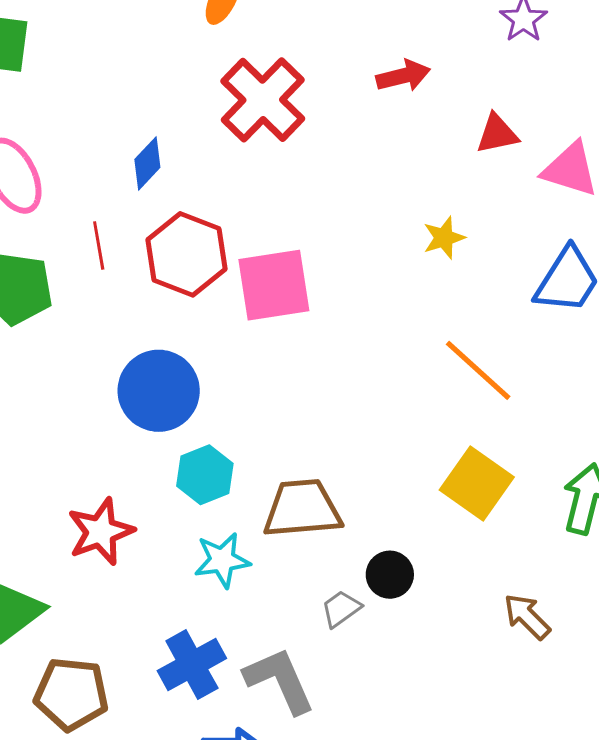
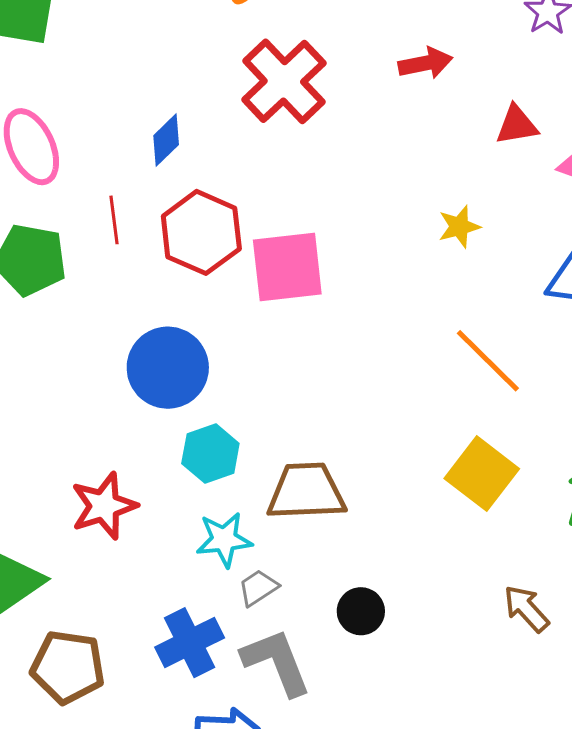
black circle: (390, 575) -> (361, 611), moved
gray trapezoid: (341, 609) -> (258, 588), moved

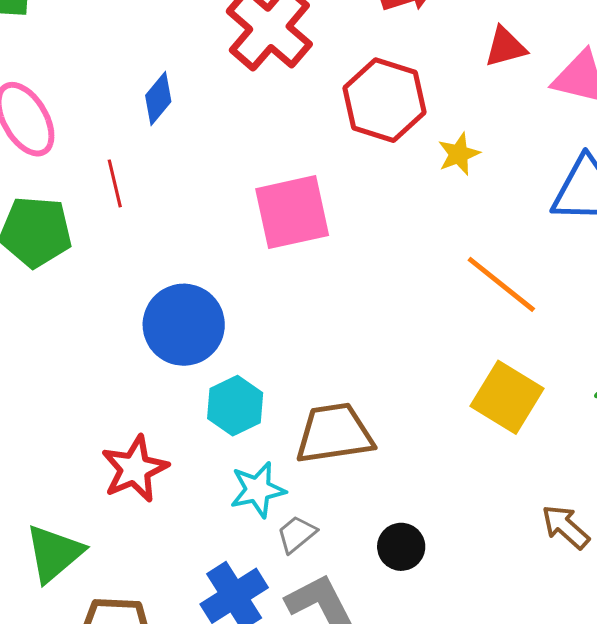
red hexagon: (201, 232) -> (384, 100), moved

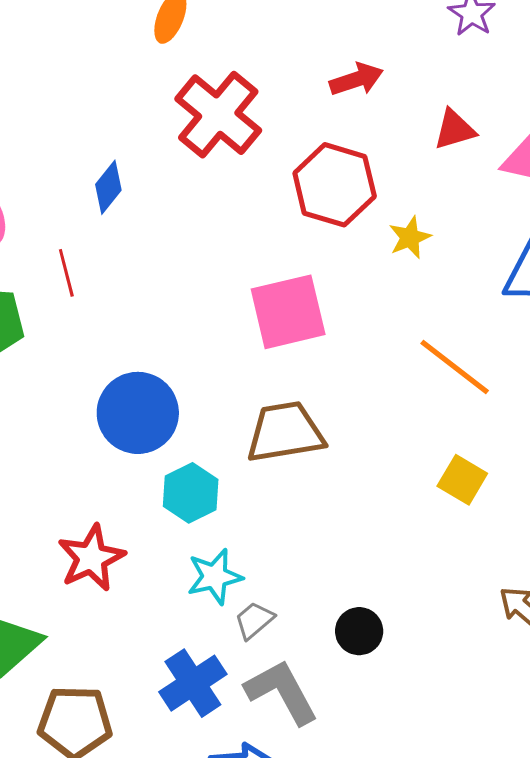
pink square: (292, 212) -> (288, 312), moved
yellow square: (507, 397) -> (462, 480), size x0.7
brown trapezoid: (334, 433) -> (285, 432), moved

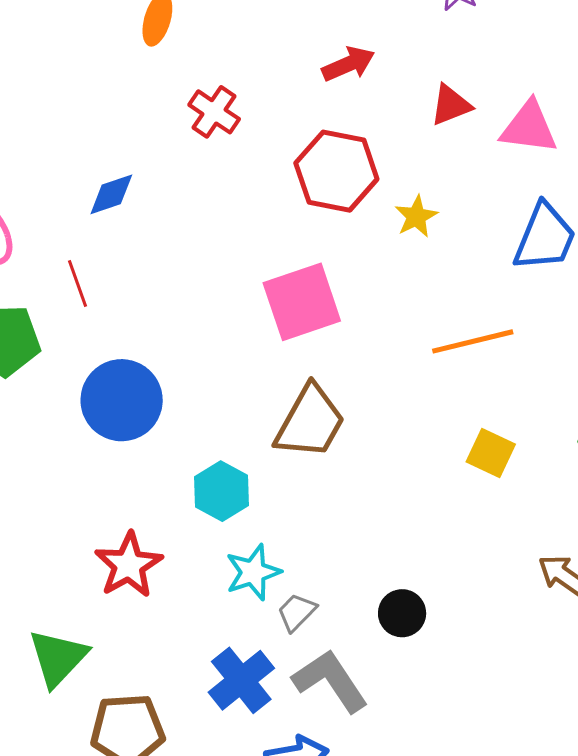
red cross: (218, 115) -> (214, 112), size x0.6
blue diamond: (108, 187) -> (111, 194), turned 38
orange line: (455, 367) -> (473, 341), turned -46
blue circle: (138, 413) -> (122, 400), moved
brown trapezoid: (285, 432) -> (310, 422), turned 134

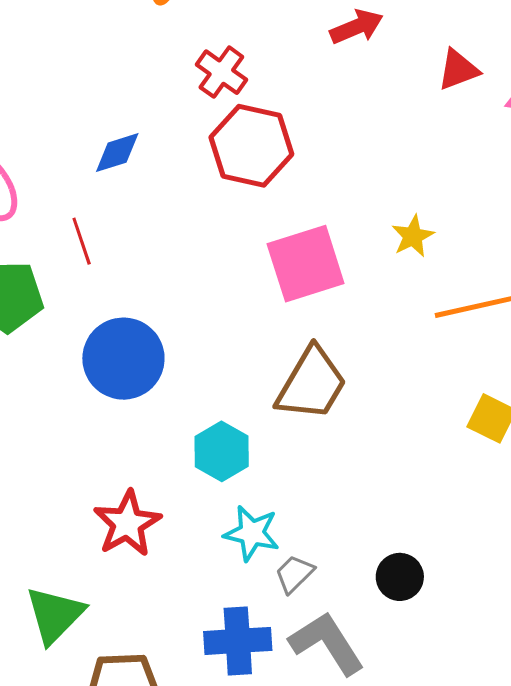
red hexagon: (336, 171) -> (251, 146), moved
yellow star: (416, 217) -> (413, 236), moved
cyan star: (253, 572) -> (252, 533), turned 30
blue cross: (241, 680) -> (238, 641), turned 34

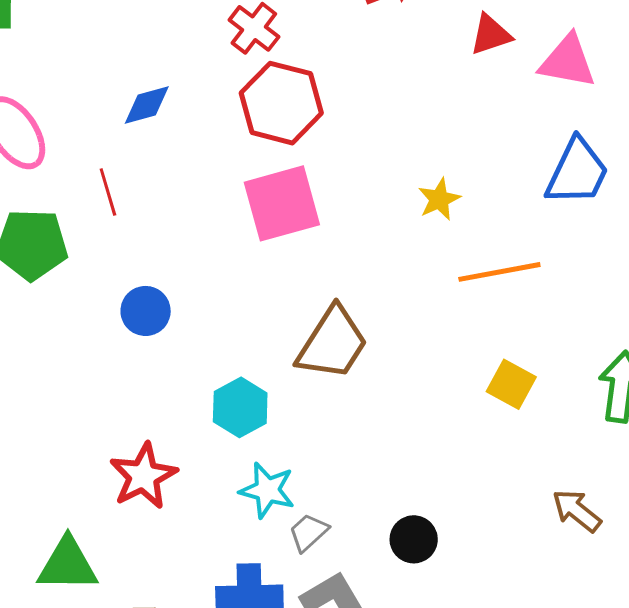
pink square: (306, 264) -> (282, 203), moved
blue circle: (123, 359) -> (146, 311), size x0.6
green triangle: (55, 615) -> (67, 565), turned 44

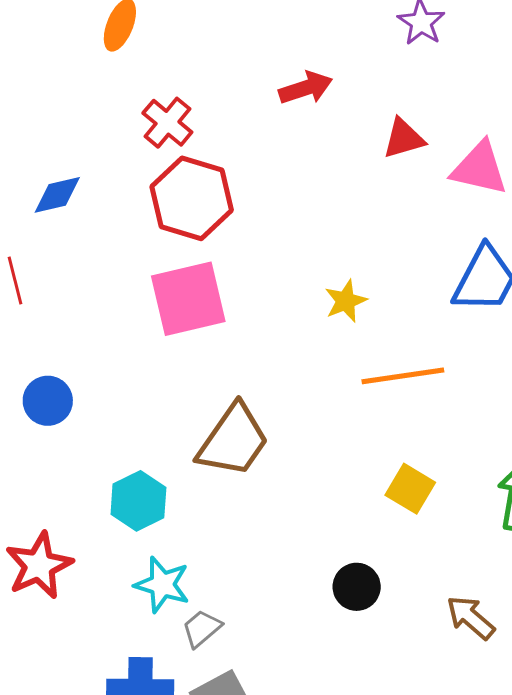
black circle: (414, 539) -> (357, 587), moved

